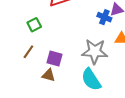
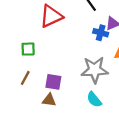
green square: (34, 25) -> (28, 49), turned 32
cyan semicircle: (91, 80) -> (94, 100), size x0.7

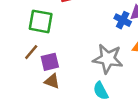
green square: (28, 49) -> (41, 21), size x1.5
purple square: (53, 82) -> (50, 62), moved, turned -35

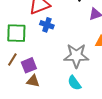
blue cross: (123, 20) -> (47, 25), moved

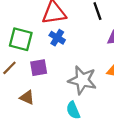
purple square: (29, 65) -> (39, 68), moved

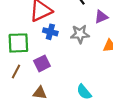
gray star: (82, 80) -> (80, 34), moved, size x0.7

